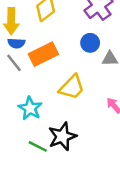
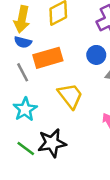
gray line: (14, 63) -> (23, 72), moved
yellow trapezoid: (72, 87) -> (70, 96), turned -92

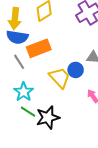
blue semicircle: (23, 42) -> (17, 37), size x1.5
blue circle: (96, 55) -> (76, 70), moved
green line: (26, 149) -> (28, 112), moved

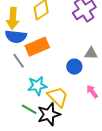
yellow trapezoid: (60, 78) -> (58, 97), moved
cyan star: (24, 92) -> (37, 86), moved, turned 30

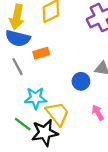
orange rectangle: (37, 47) -> (41, 53), size x0.6

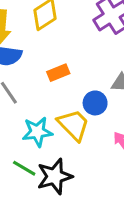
orange rectangle: (41, 53) -> (58, 73), moved
yellow trapezoid: (58, 114) -> (74, 125), moved

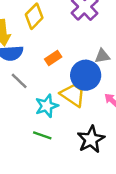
blue circle: (95, 103) -> (86, 75), size x1.6
black star: (55, 176) -> (91, 139), moved

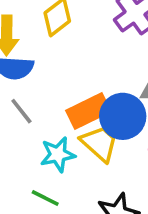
orange rectangle: (53, 58) -> (88, 111), moved, size x1.6

